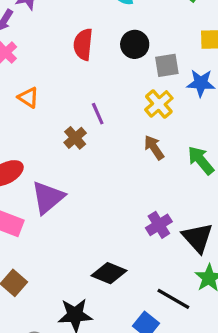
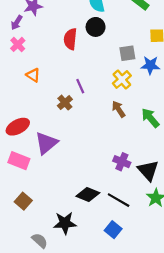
black circle: (135, 44) -> (96, 27), moved
purple cross: (159, 225) -> (122, 162), turned -35
black line: (173, 299) -> (119, 200), moved

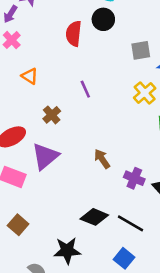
yellow cross: (122, 80) -> (145, 93), moved
brown cross: (65, 103) -> (52, 115), moved
brown arrow: (119, 109) -> (102, 159), moved

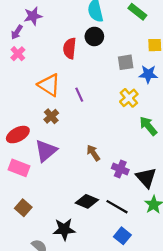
orange triangle: (30, 76) -> (49, 85), moved, size x1.6
blue square: (124, 258) -> (122, 236), moved

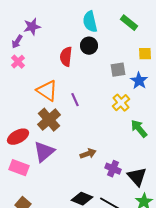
blue star: (148, 74) -> (139, 81), turned 30
brown cross: (51, 116) -> (49, 120), size x1.6
brown arrow: (93, 153) -> (88, 154), turned 105

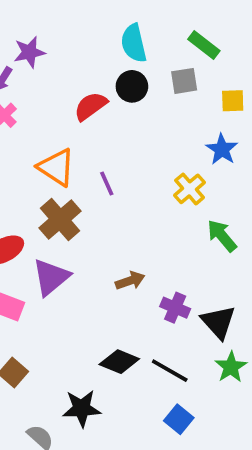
red semicircle: (66, 57) -> (91, 106), turned 48
gray square: (118, 70) -> (184, 81), moved

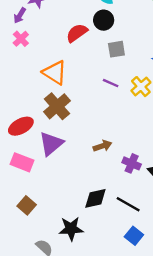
gray square: (184, 81) -> (116, 49), moved
purple line: (107, 184) -> (111, 83), moved, turned -42
black diamond: (119, 362) -> (95, 198), turned -35

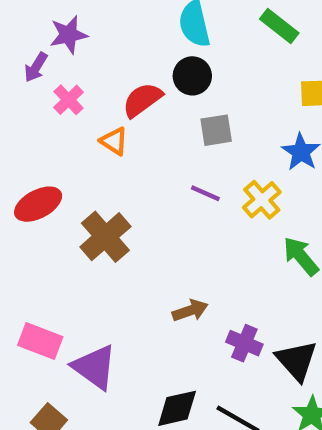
pink cross: (21, 39) -> (68, 100), moved
orange triangle: (55, 73) -> (114, 141), moved, size x0.6
red ellipse: (21, 126) -> (38, 204), moved
purple triangle: (51, 144) -> (95, 367), moved, turned -44

